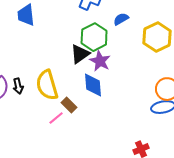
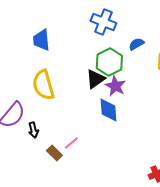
yellow semicircle: (47, 85) -> (43, 85), moved
black arrow: (18, 86) -> (33, 130), moved
brown rectangle: (69, 105) -> (54, 153), moved

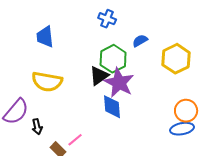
blue cross: (103, 22) -> (107, 19), size x0.7
yellow semicircle: (43, 85) -> (47, 82), turned -64
purple star: (115, 86) -> (119, 83), size x1.4

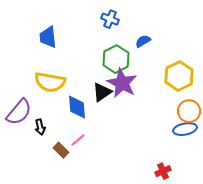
yellow hexagon: (176, 59) -> (179, 76), moved
black triangle: (99, 76) -> (102, 92), moved
blue diamond: (112, 107) -> (77, 107), moved

